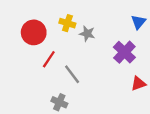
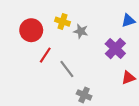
blue triangle: (138, 22) -> (128, 21), turned 32
gray cross: (59, 102) -> (84, 95), moved

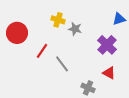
red circle: (31, 30) -> (17, 33), moved
red triangle: (128, 78) -> (109, 73), moved, turned 48
gray cross: (84, 95) -> (88, 88), moved

